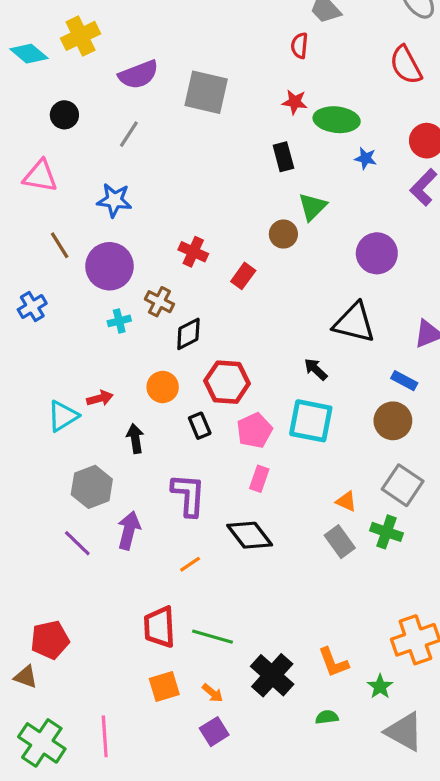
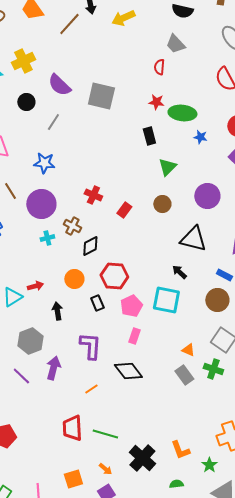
purple semicircle: (138, 75) -> (59, 85), turned 65
black circle: (64, 115) -> (26, 102), moved
brown circle: (283, 234) -> (162, 204), moved
black arrow: (316, 369) -> (179, 272), moved
orange square: (164, 687) -> (73, 479), moved

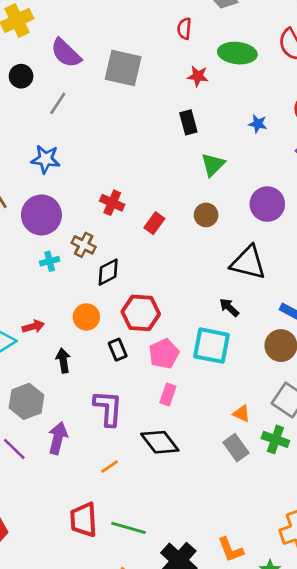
red semicircle: (159, 67) -> (184, 29), moved
green ellipse: (182, 113) -> (237, 53), moved

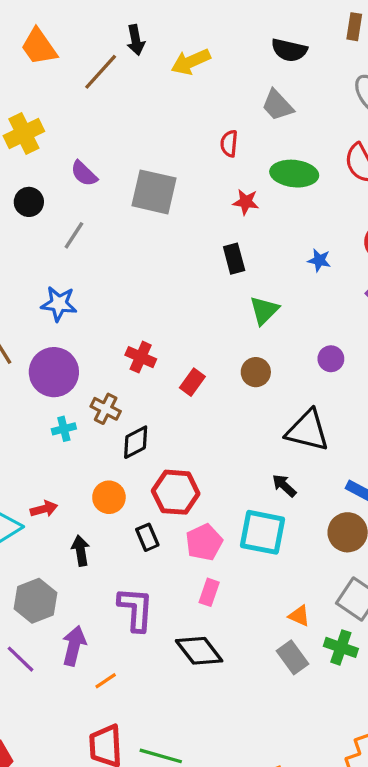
purple semicircle: (66, 53) -> (84, 174), size x0.7
purple circle: (267, 204) -> (331, 359), size x0.6
orange line: (109, 467) -> (106, 681), moved

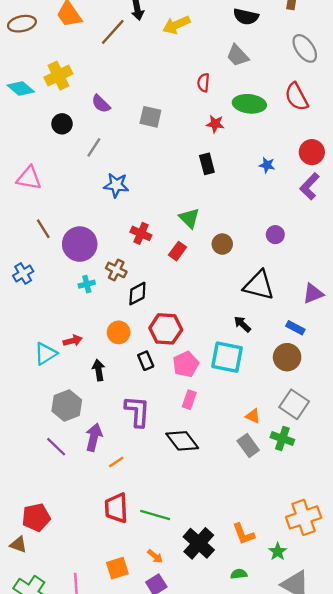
gray square: (154, 192) -> (150, 117), size x0.7
blue star: (59, 304) -> (116, 185), moved
green triangle: (264, 310) -> (189, 218), moved, turned -30

